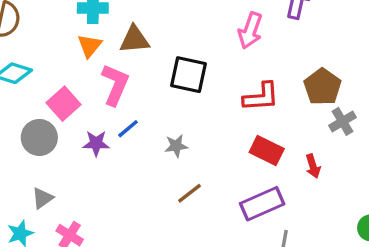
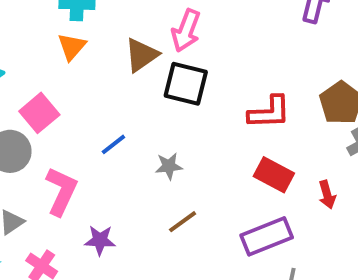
pink arrow: (250, 31) -> (186, 31), moved
brown triangle: (134, 40) -> (141, 55), moved, turned -32
pink L-shape: (115, 85) -> (61, 191), moved
purple star: (96, 143) -> (100, 240), moved

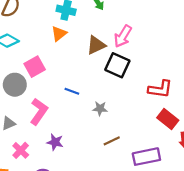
blue line: (113, 144) -> (72, 91), turned 48
red rectangle: (274, 175) -> (168, 119), moved
brown line: (183, 222) -> (112, 141), moved

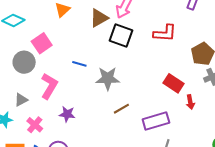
red L-shape: (160, 89) -> (165, 33), moved
gray star: (100, 109) -> (108, 78), size x1.6

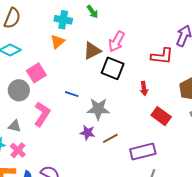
red L-shape: (165, 33) -> (162, 56), moved
gray triangle: (21, 100) -> (15, 126), turned 40
red arrow: (190, 102) -> (144, 88), moved
purple star: (67, 114) -> (87, 133), moved
pink cross: (35, 125) -> (18, 150), moved

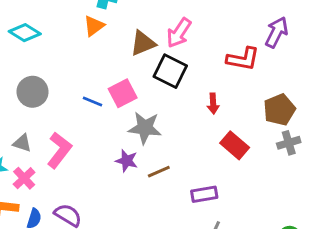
pink square: (36, 73) -> (123, 93), moved
blue line: (72, 94) -> (93, 102), moved
pink L-shape: (42, 114) -> (59, 150), moved
purple rectangle: (143, 151) -> (204, 194), size x0.7

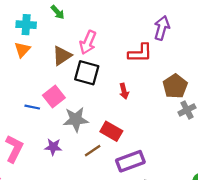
red rectangle: (235, 145) -> (111, 131), moved
purple star: (127, 161) -> (53, 147), moved
purple rectangle: (204, 194) -> (130, 161), size x1.4

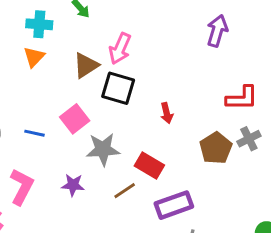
red L-shape: (140, 53) -> (242, 98), moved
brown pentagon: (175, 86) -> (216, 148), moved
blue line: (32, 107) -> (34, 133), moved

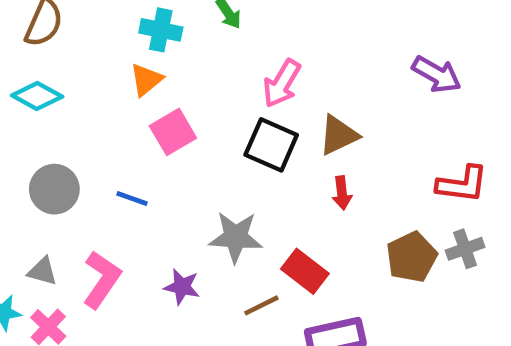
purple arrow: (217, 31) -> (437, 74), turned 96
brown triangle: (86, 65) -> (339, 135), moved
pink square: (75, 119) -> (173, 132), moved

